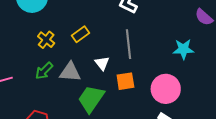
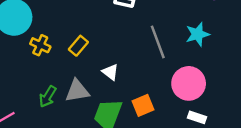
yellow cross: (46, 40) -> (40, 45), moved
gray line: (129, 44) -> (158, 42), moved
orange square: (125, 81) -> (143, 105), moved

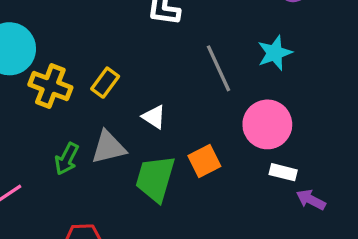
yellow cross: (40, 45) -> (50, 86), size x1.4

